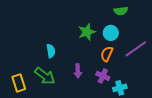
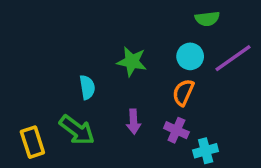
green star: (87, 32) -> (132, 62), moved, turned 30
purple line: (136, 49) -> (233, 58), moved

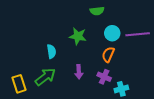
green semicircle: (207, 19) -> (97, 11), moved
purple line: (233, 58) -> (138, 34), turned 30
green arrow: (77, 130) -> (45, 77), turned -75

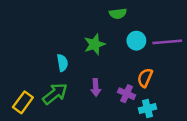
green star: (78, 36) -> (94, 44), turned -30
orange semicircle: (108, 54) -> (145, 78), moved
yellow rectangle: (19, 84) -> (23, 102), turned 54

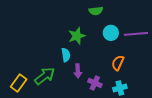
cyan semicircle: (62, 63) -> (66, 55), moved
purple cross: (127, 94) -> (95, 83), moved

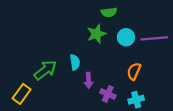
green star: (77, 36) -> (96, 34), moved
green arrow: (45, 76) -> (45, 70), moved

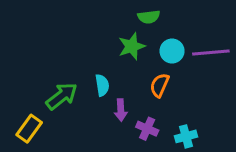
orange semicircle: (134, 71) -> (160, 85), moved

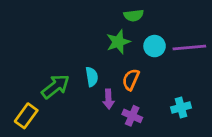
orange semicircle: (160, 85) -> (131, 80), moved
cyan cross: (186, 136) -> (181, 107), moved

